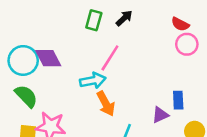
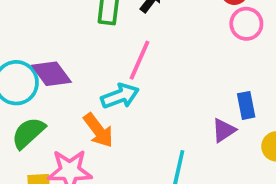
green semicircle: (26, 96) -> (28, 133), turned -80
orange arrow: (106, 104) -> (98, 130), moved

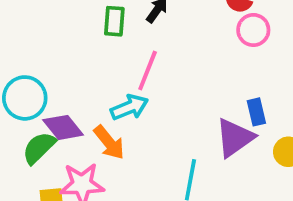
purple diamond: (51, 74) -> (63, 127), moved
purple triangle: (224, 130) -> (235, 138), size x1.6

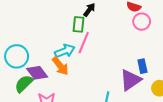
green rectangle: (114, 21) -> (79, 24), moved
cyan arrow: (129, 107) -> (65, 51), moved
orange arrow: (109, 143) -> (60, 66), moved

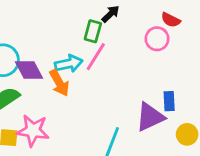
pink circle: (142, 22) -> (157, 39), moved
purple diamond: (37, 73) -> (29, 70), moved

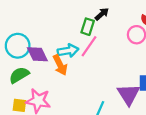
purple triangle: (150, 117) -> (129, 94), turned -40

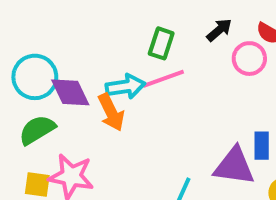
black arrow: (102, 14) -> (219, 30), moved
pink line: (89, 46) -> (163, 79), turned 35
purple triangle: (129, 94) -> (234, 166), turned -50

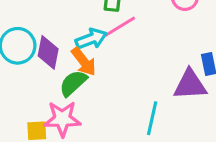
purple diamond: (70, 92) -> (48, 52), turned 48
green semicircle: (37, 130) -> (73, 83), moved

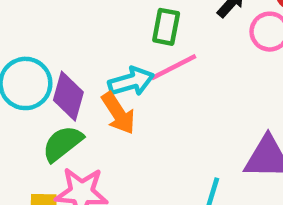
green semicircle: (73, 83) -> (63, 144), moved

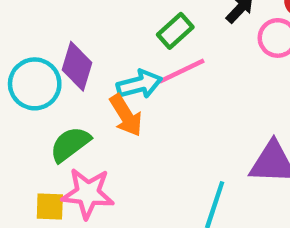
green rectangle: (166, 27) -> (175, 31), turned 36
purple diamond: (68, 96) -> (77, 66), moved

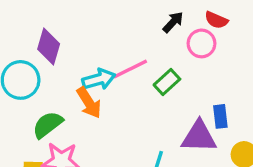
green rectangle: (175, 31) -> (167, 82), moved
purple diamond: (77, 66) -> (49, 46), moved

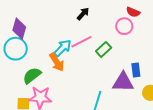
black arrow: (173, 22) -> (83, 14), moved
purple diamond: (49, 46) -> (19, 29), moved
cyan arrow: (99, 79) -> (63, 48), turned -30

